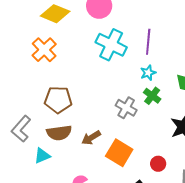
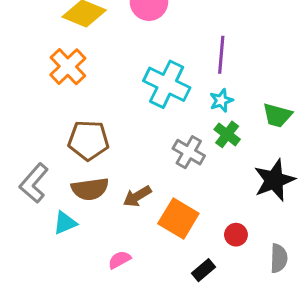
cyan cross: (111, 45) -> (167, 84), moved

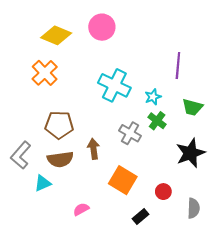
purple line: (221, 55) -> (178, 66), moved
brown arrow: (137, 196) -> (94, 149), moved, turned 114

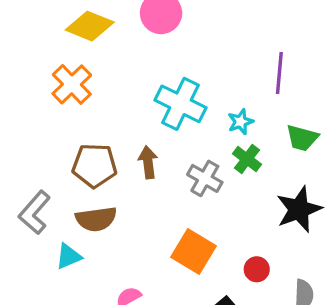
brown arrow: (94, 149) -> (148, 162), moved

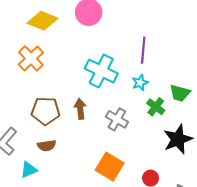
purple line: (279, 73) -> (143, 50), moved
green cross: (247, 159) -> (156, 107), moved
brown semicircle: (96, 219) -> (47, 146), size x0.7

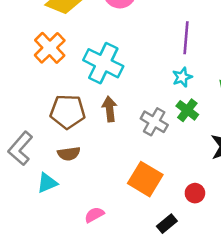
cyan cross: (101, 71) -> (103, 63), moved
green cross: (156, 107) -> (187, 110), moved

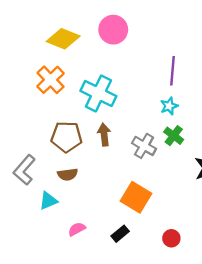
red circle: (195, 193) -> (171, 238), moved
pink semicircle: (94, 215) -> (77, 229), moved
black rectangle: (167, 224) -> (120, 234), moved

